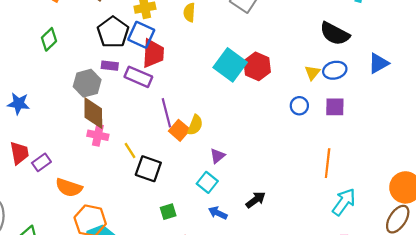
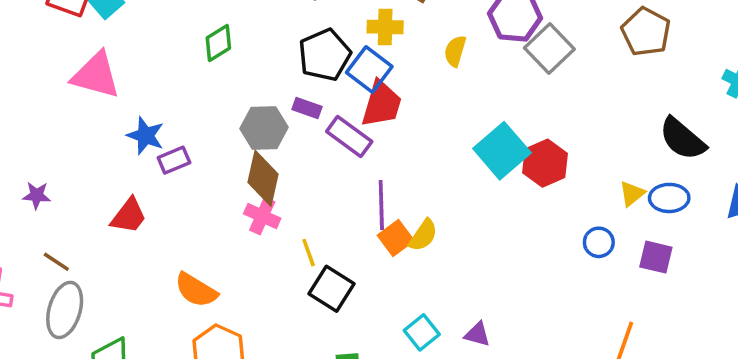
red trapezoid: (19, 153) -> (129, 216), turned 35
purple triangle: (217, 156) -> (477, 334), moved, turned 42
purple rectangle: (41, 162) -> (174, 160), moved

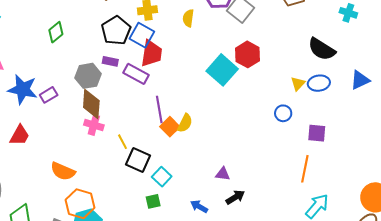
blue star: (146, 136) -> (23, 89), size x1.4
purple rectangle: (174, 160) -> (49, 95), moved
red hexagon: (545, 163) -> (247, 54), moved
purple square: (656, 257) -> (317, 133), moved
cyan square: (422, 332) -> (162, 177), moved

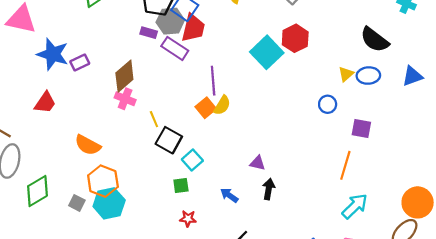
gray hexagon: (88, 76) -> (170, 21), moved
brown diamond: (91, 104) -> (124, 76), turned 40
purple line: (159, 109) -> (213, 81), moved
black arrow: (235, 197) -> (269, 189), turned -54

